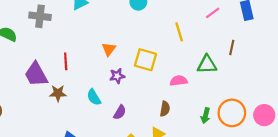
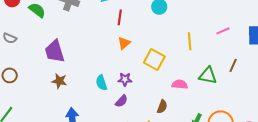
red line: (66, 61) -> (120, 17), moved
purple star: (117, 76) -> (125, 79), moved
brown star: (58, 93) -> (59, 81), moved

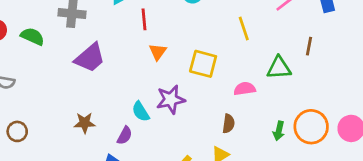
purple trapezoid: (55, 51) -> (90, 58), moved, turned -100
purple star: (125, 79) -> (171, 99), size x1.5
purple semicircle: (121, 101) -> (125, 136), moved

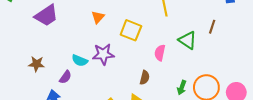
green triangle: (279, 68) -> (188, 40), turned 30
pink semicircle: (245, 89) -> (160, 53), turned -77
cyan semicircle: (141, 112) -> (80, 61), turned -42

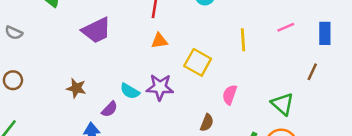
orange triangle: (98, 17) -> (159, 41), turned 32
brown line: (212, 27) -> (312, 72), moved
green triangle: (188, 40) -> (282, 104), moved

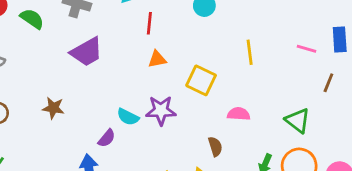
pink line: (286, 27) -> (306, 49), moved, turned 42
brown star: (76, 88) -> (53, 108), moved
pink semicircle: (230, 95) -> (239, 114), turned 78
brown semicircle: (207, 123) -> (215, 146), turned -36

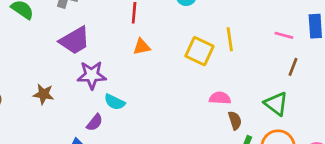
yellow square: (201, 80) -> (199, 51), moved
brown line: (328, 83) -> (293, 67), moved
purple star: (161, 110) -> (92, 75), moved
brown semicircle: (215, 146) -> (235, 120), moved

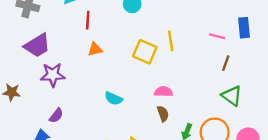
cyan semicircle: (115, 102) -> (113, 98), moved
green triangle: (276, 104) -> (232, 96), moved
brown semicircle: (235, 120) -> (163, 114), moved

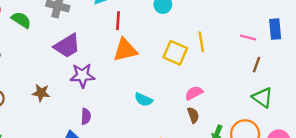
orange triangle: (95, 49) -> (125, 50), size x1.6
pink semicircle: (164, 92) -> (194, 93), turned -30
purple semicircle: (56, 116) -> (86, 116), turned -35

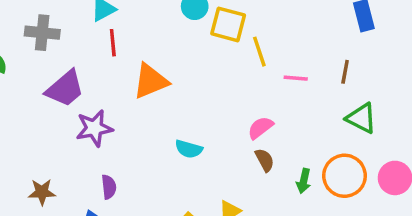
red line: (118, 21) -> (113, 43), moved
pink line: (248, 38) -> (296, 78), moved
yellow square: (175, 53) -> (228, 24), moved
brown star: (41, 93) -> (42, 192), moved

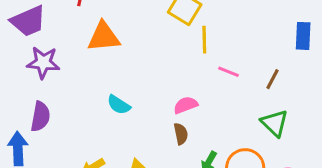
purple semicircle: (109, 187) -> (40, 117), size x1.4

